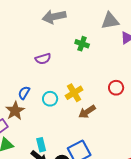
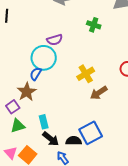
cyan circle: (50, 99) -> (44, 58), moved, size x1.6
cyan rectangle: (41, 145) -> (44, 122), moved

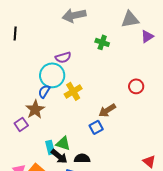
yellow cross: (86, 74) -> (73, 91), moved
cyan rectangle: (44, 122) -> (50, 147), moved
green triangle: (18, 126) -> (63, 143), moved, turned 35
blue square: (91, 133) -> (96, 127), moved, size x0.6

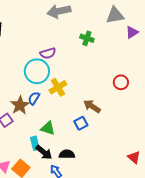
blue semicircle: (44, 91) -> (34, 98), moved
brown arrow: (107, 110) -> (92, 106), turned 66
green triangle: (63, 143) -> (48, 128), moved

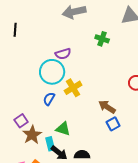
brown star: (20, 105) -> (32, 135), moved
blue square: (81, 123) -> (113, 124), moved

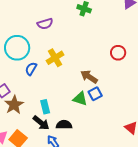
cyan circle: (52, 72) -> (17, 48), moved
green triangle: (63, 129) -> (80, 99), moved
cyan rectangle: (50, 144) -> (45, 107), moved

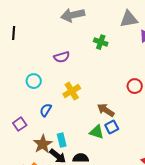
cyan circle: (17, 48) -> (34, 81), size x0.6
blue semicircle: (31, 69) -> (46, 110), moved
brown star: (14, 105) -> (43, 144), moved

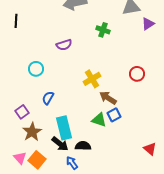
yellow cross: (72, 91) -> (92, 79), moved
cyan rectangle: (62, 140) -> (64, 128), size x1.6
brown star: (43, 144) -> (32, 132), moved

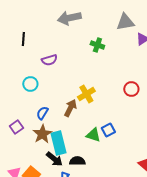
black line: (16, 21) -> (23, 39), moved
purple semicircle: (64, 45) -> (49, 60), moved
brown arrow: (108, 98) -> (70, 108), moved, turned 84
brown star: (32, 132) -> (42, 134), moved

